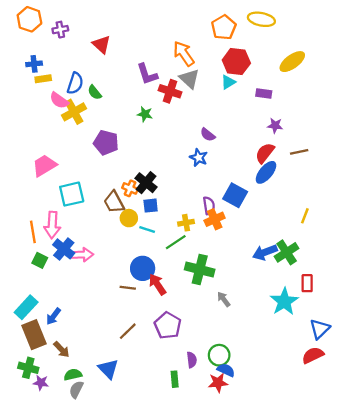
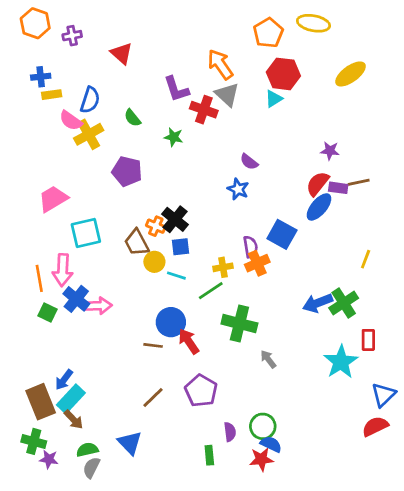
green semicircle: (95, 92) -> (132, 118), moved
purple rectangle: (264, 94) -> (338, 188), moved
cyan rectangle: (26, 307) -> (71, 399), moved

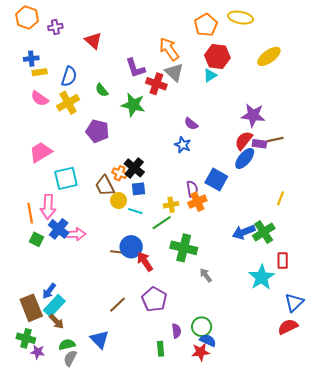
pink semicircle: (71, 121) -> (40, 99), moved
green star: (174, 137) -> (133, 105), size x1.6
purple star: (330, 151) -> (253, 115), size x1.6
brown line: (153, 345) -> (117, 252), moved

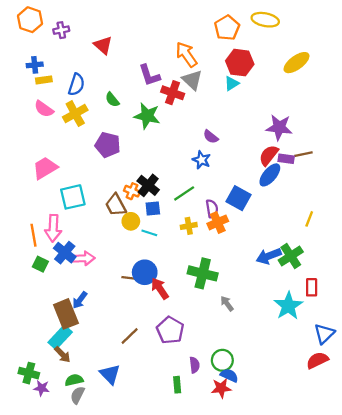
green line: (162, 223) -> (184, 193), moved
blue arrow: (49, 291) -> (80, 300), moved
brown rectangle: (31, 308) -> (66, 314), moved

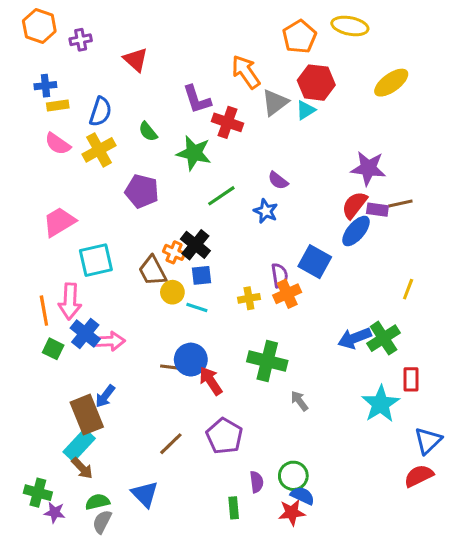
gray triangle: (192, 80) -> (275, 102), moved, turned 40
green line: (184, 193) -> (221, 196), moved

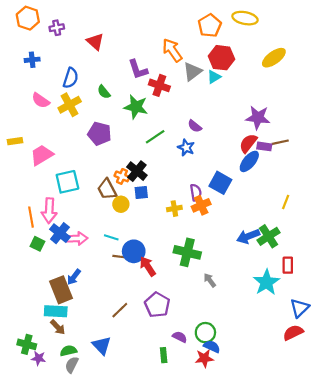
yellow rectangle: (58, 106) -> (15, 141), moved
cyan line: (197, 308) -> (111, 237), moved
cyan rectangle: (79, 445) -> (56, 311), turned 50
purple semicircle: (257, 482) -> (180, 337), turned -56

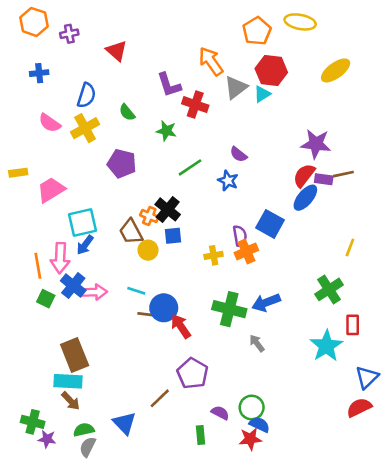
green star: (136, 107) -> (166, 131), size x0.7
blue arrow: (248, 236) -> (266, 303), moved
blue arrow: (74, 277) -> (85, 245), moved
brown line: (120, 310) -> (160, 398), moved

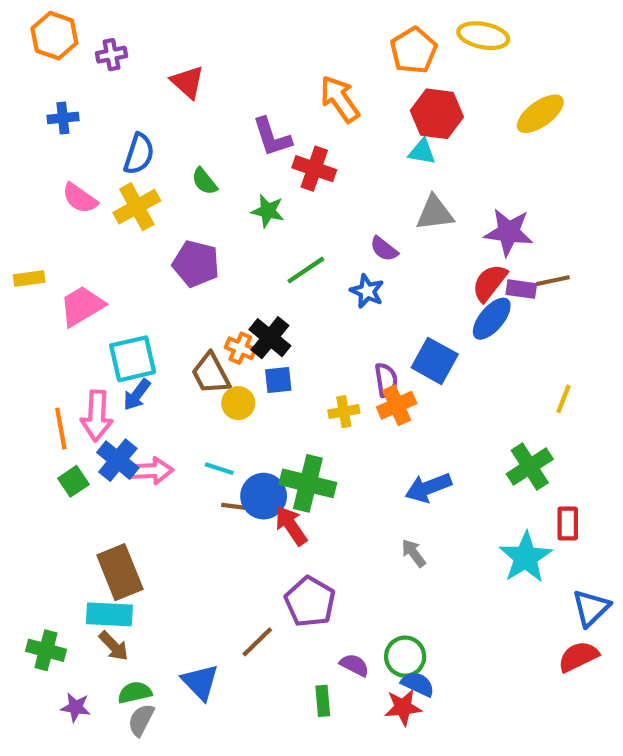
gray triangle: (236, 87) -> (435, 213), moved, turned 30
cyan triangle: (262, 94) -> (422, 152), turned 42
green square: (46, 299) -> (73, 481), turned 30
green cross: (229, 309) -> (308, 483), moved
green cross: (33, 422) -> (46, 650), moved

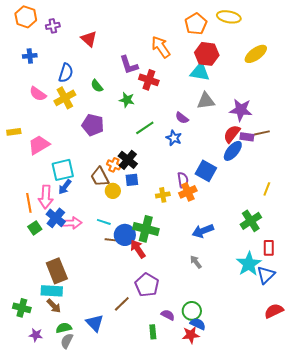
cyan triangle: (422, 152) -> (200, 72), size x1.5
blue triangle: (591, 608) -> (266, 275), moved

